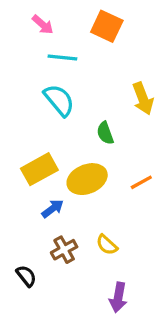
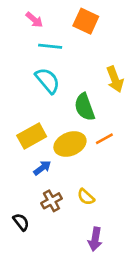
green semicircle: (105, 133) -> (85, 107), size x1.5
orange line: (141, 182) -> (104, 139), moved

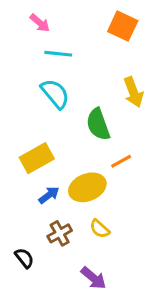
orange square: (86, 21) -> (123, 26), moved
yellow ellipse: (70, 144) -> (87, 187), moved
purple arrow: (95, 239) -> (93, 278), moved, turned -60

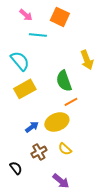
orange square: (123, 26) -> (60, 17), moved
cyan semicircle: (55, 94) -> (20, 61), moved
yellow rectangle: (37, 158) -> (25, 89), moved
orange line: (121, 161) -> (71, 102), moved

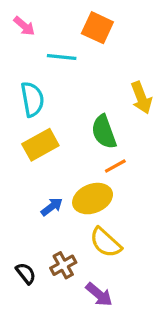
pink arrow: (26, 15) -> (24, 26), moved
cyan semicircle: (20, 61) -> (32, 99), turned 30
yellow semicircle: (65, 149) -> (106, 242), size x1.5
brown cross: (39, 152) -> (63, 265), moved

